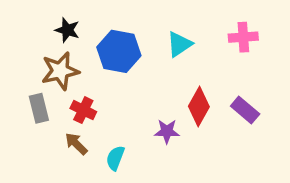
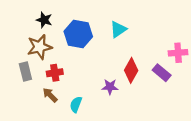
pink cross: (243, 37) -> (178, 53), moved
red cross: (83, 110) -> (55, 73), turned -35

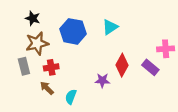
black star: (44, 20) -> (33, 18), moved

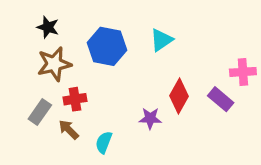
gray rectangle: (24, 66) -> (40, 112), moved, turned 49

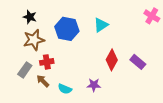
pink cross: (243, 72) -> (152, 16), moved, turned 35
purple star: (150, 118) -> (94, 85), moved
cyan semicircle: (104, 142) -> (65, 89), turned -88

